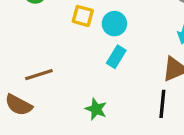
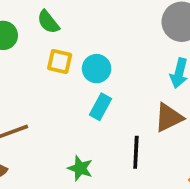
black line: (162, 104) -> (136, 152), moved

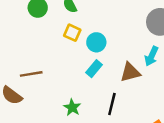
brown triangle: (169, 118) -> (130, 72), moved

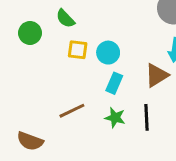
brown line: (31, 74) -> (72, 111), moved
green star: (72, 107) -> (115, 118), moved

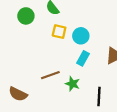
black line: (147, 117) -> (99, 96), moved
green star: (115, 118) -> (72, 84), moved

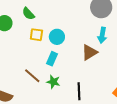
cyan rectangle: (83, 58) -> (52, 59), moved
brown line: (50, 75) -> (32, 76), turned 66

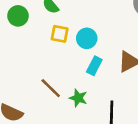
cyan rectangle: (52, 59) -> (94, 66), moved

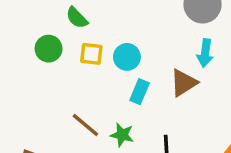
green circle: (18, 16) -> (49, 49), moved

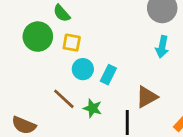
green circle: (49, 49) -> (38, 37), size x1.4
cyan circle: (127, 57) -> (83, 69), moved
brown triangle: (184, 83) -> (147, 97), moved

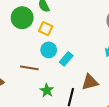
brown line: (64, 99) -> (29, 68), turned -48
green star: (93, 108) -> (47, 90), moved

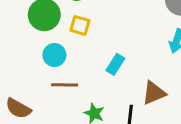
cyan circle: (49, 50) -> (54, 55), moved

